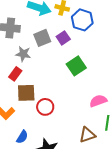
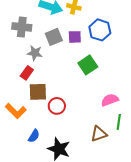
blue hexagon: (82, 20) -> (100, 30), moved
purple square: (63, 38) -> (75, 37), turned 32

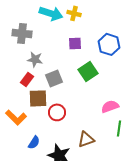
blue hexagon: (100, 30) -> (109, 44), moved
gray square: (54, 37) -> (54, 78), moved
brown triangle: (99, 134) -> (86, 139), moved

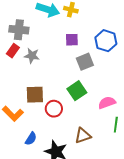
green square: (88, 71) -> (77, 91), moved
gray square: (54, 78) -> (85, 62), moved
red rectangle: (27, 79) -> (13, 51), moved

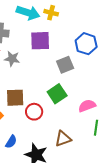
purple square: (72, 40) -> (40, 41), moved, size x1.5

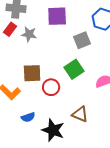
brown triangle: (63, 139) -> (80, 114), turned 42
blue semicircle: (11, 142) -> (28, 117), turned 40

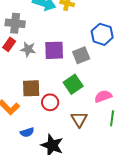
purple square: (57, 16) -> (54, 50), moved
brown triangle: (80, 114) -> (79, 119), moved, turned 36

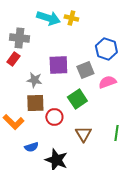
gray star: (28, 49) -> (34, 80), moved
pink semicircle: (103, 96) -> (107, 82), moved

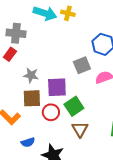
purple square: (58, 65) -> (57, 87), moved
green square: (77, 99) -> (74, 106), moved

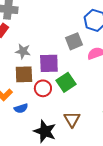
brown triangle: (80, 129) -> (72, 119), moved
blue semicircle: (28, 142) -> (21, 108), moved

